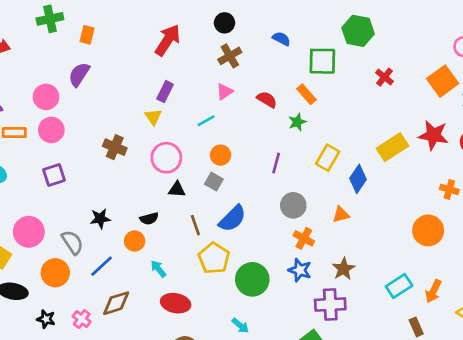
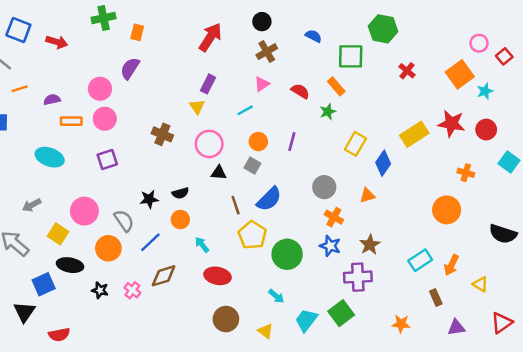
purple line: (276, 163) -> (292, 142), moved
black semicircle: (149, 219) -> (180, 193), moved

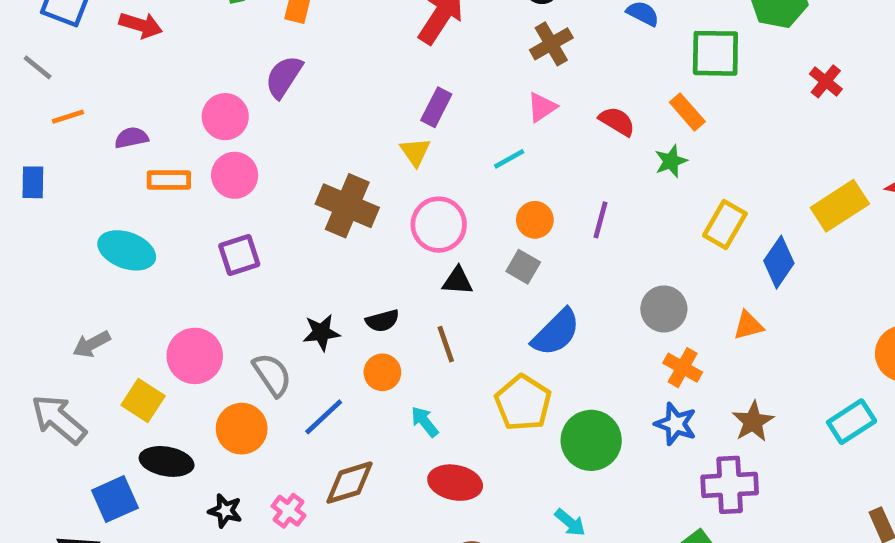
brown cross: (162, 134) -> (347, 206), size x1.4
brown line: (236, 205) -> (446, 344), moved
cyan rectangle: (420, 260) -> (852, 422), moved

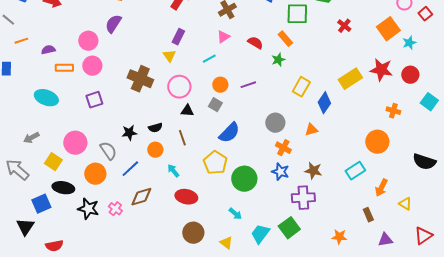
purple line: (601, 220) -> (248, 85), turned 56
brown star: (753, 422) -> (313, 171), turned -30
black star: (225, 511) -> (88, 209), size x1.5

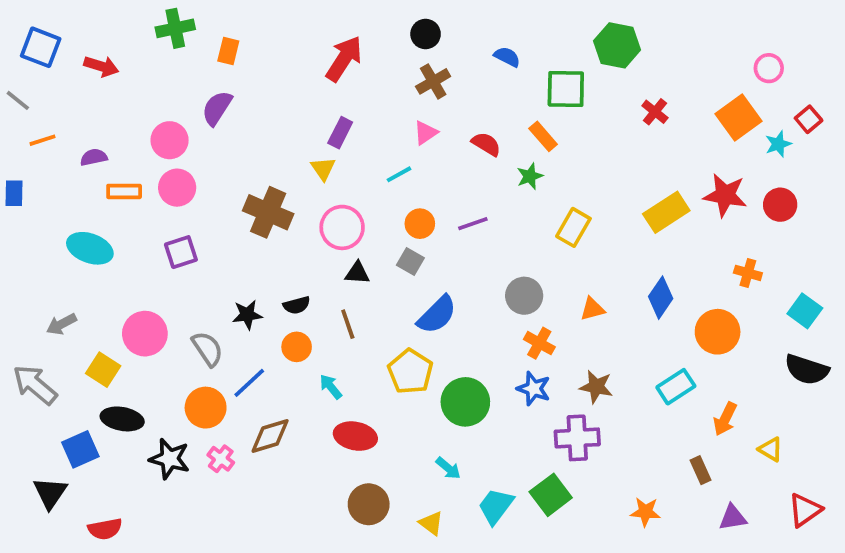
red square: (425, 14) -> (809, 119), moved
cyan square: (429, 102) -> (805, 311), moved
blue diamond: (324, 103) -> (661, 298), moved
orange circle: (95, 174) -> (206, 408), moved

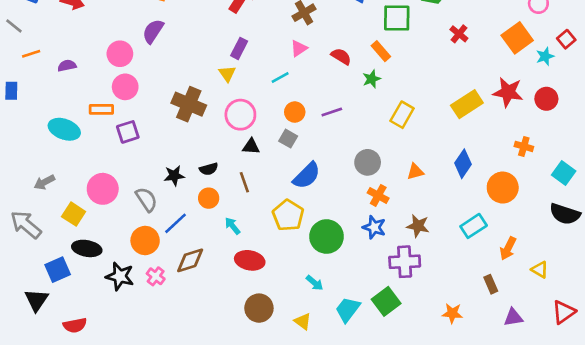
orange rectangle: (124, 191) -> (101, 109), moved

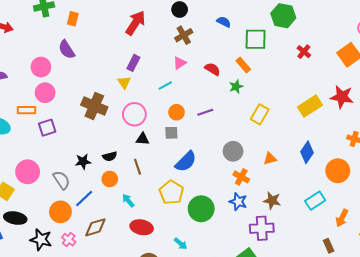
purple semicircle: (153, 31) -> (67, 50), turned -66
gray square: (288, 139) -> (171, 133), turned -32
cyan arrow: (315, 283) -> (181, 244), moved

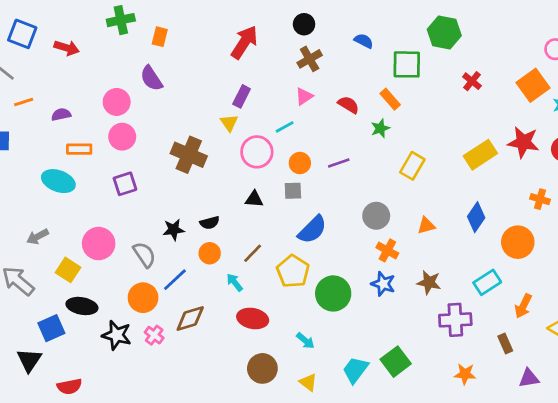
orange rectangle: (27, 110) -> (79, 149), moved
pink circle: (134, 114) -> (257, 152), moved
brown line: (137, 167) -> (253, 253), moved, turned 63
purple cross: (262, 228) -> (455, 320), moved

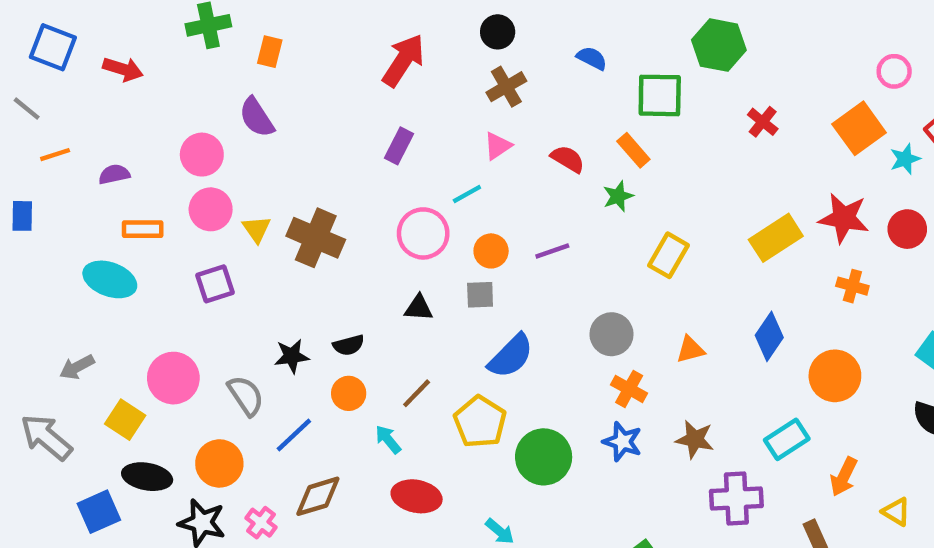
yellow triangle: (229, 123) -> (257, 229), moved
orange cross: (540, 199) -> (852, 286), moved
orange circle: (143, 298) -> (219, 463), moved

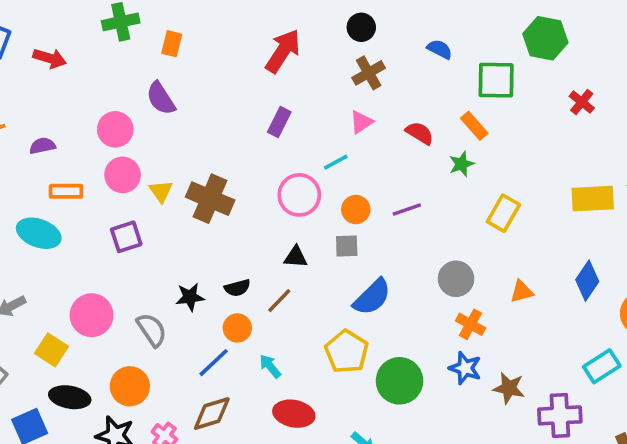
yellow rectangle: (776, 238) -> (593, 199), turned 30
brown line: (417, 393) -> (279, 301), moved
blue line: (294, 435) -> (214, 363), moved
brown star: (695, 439) -> (509, 388), moved

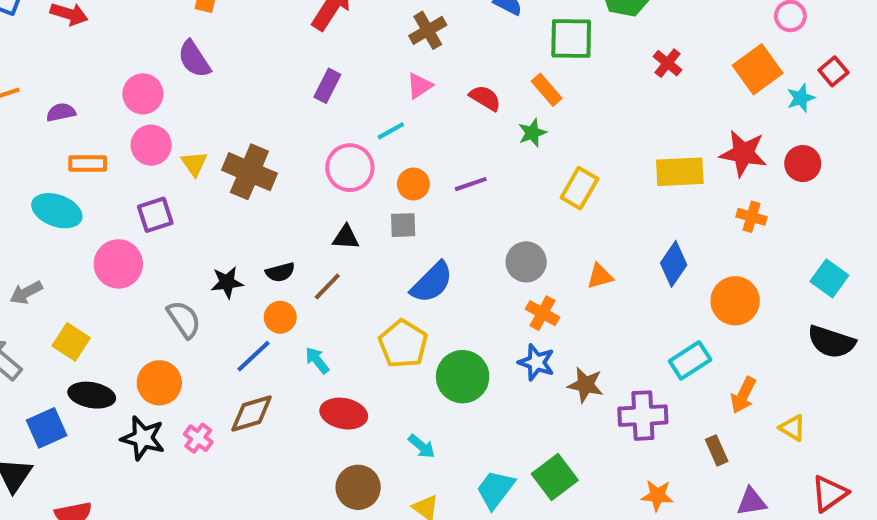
pink circle: (92, 315) -> (118, 264), moved

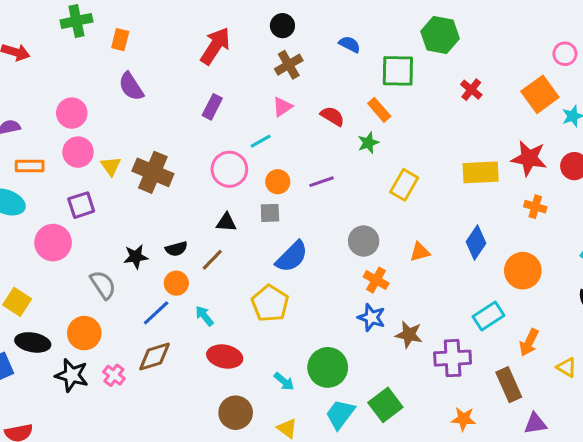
purple semicircle: (194, 59) -> (131, 87), moved
green circle: (463, 377) -> (328, 367), moved
brown rectangle: (717, 450) -> (509, 385), size x1.5

